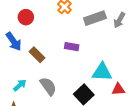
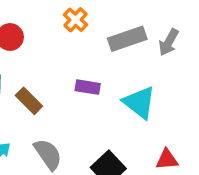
cyan triangle: (102, 72) -> (139, 103), moved, turned 35

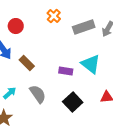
purple rectangle: (88, 87) -> (66, 71), moved

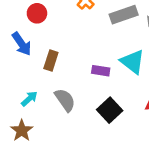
brown rectangle: (27, 63) -> (51, 60), turned 63

